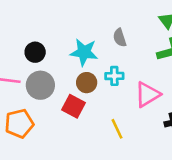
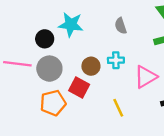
cyan star: (84, 52) -> (71, 25), moved
orange pentagon: (19, 124) -> (53, 103), moved

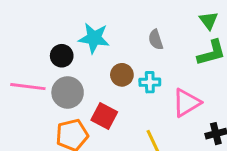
brown circle: (91, 66) -> (122, 75), moved

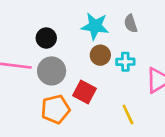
cyan star: (94, 38) -> (95, 26), moved

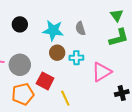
black circle: (46, 38) -> (20, 24), moved
yellow line: (128, 114) -> (65, 98), moved

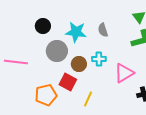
brown circle: (57, 53) -> (79, 64), moved
gray circle: (20, 65) -> (57, 51), moved
yellow line: (65, 98) -> (88, 99), turned 49

